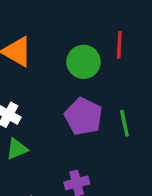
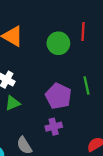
purple pentagon: (83, 116) -> (58, 96), moved

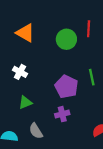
green triangle: (13, 103) -> (25, 102), moved

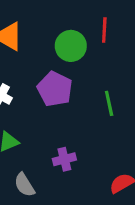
purple pentagon: (66, 87) -> (55, 89), moved

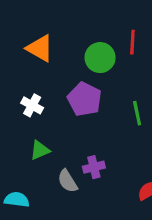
gray semicircle: (24, 185) -> (68, 181), moved

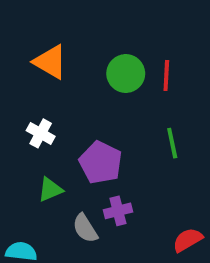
red line: (132, 42) -> (166, 75), moved
purple pentagon: (85, 99) -> (101, 162), moved

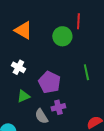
red line: (166, 75) -> (78, 21), moved

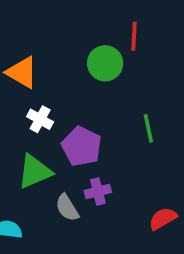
orange triangle: (23, 30) -> (22, 72), moved
white cross: (18, 67) -> (40, 119), moved
green triangle: (23, 96) -> (35, 172), size x1.5

